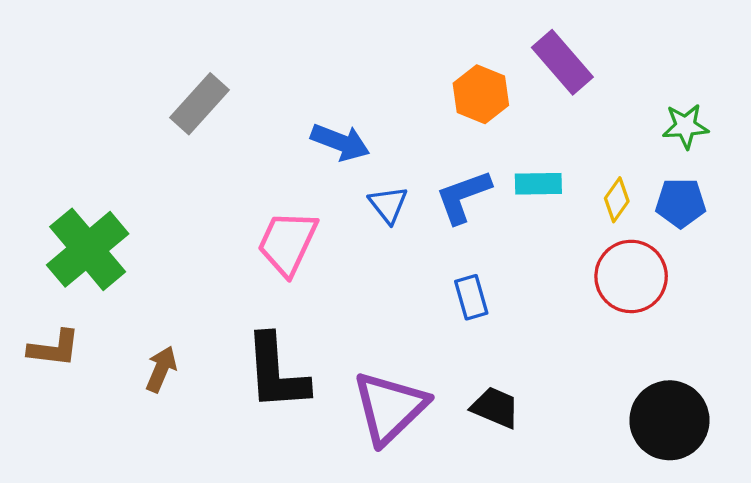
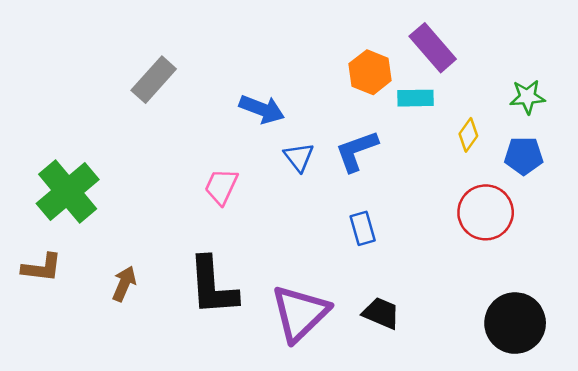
cyan rectangle: (538, 184) -> (416, 98), moved
yellow diamond: (617, 200) -> (468, 135), moved
pink trapezoid: (287, 243) -> (221, 187), size x0.7

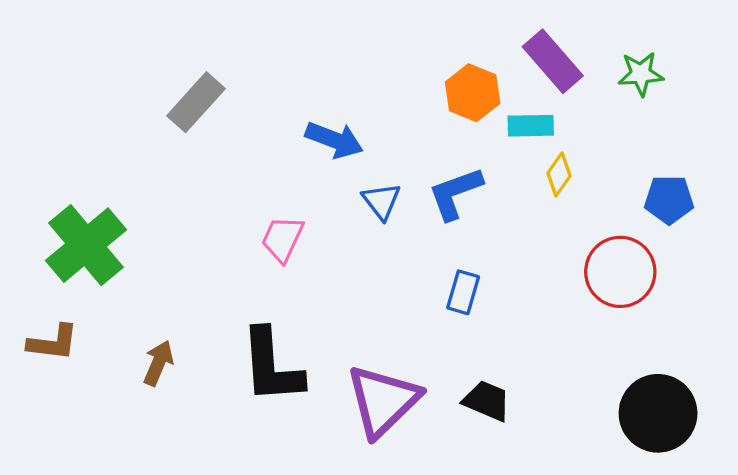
green star: (527, 97) -> (641, 74), moved
yellow diamond: (468, 135) -> (559, 174), moved
blue rectangle: (363, 228) -> (463, 292), turned 32

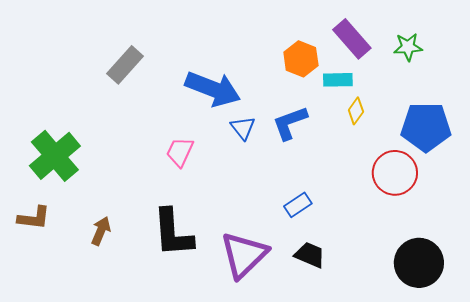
blue arrow: (334, 140) -> (213, 89), size x1.5
blue pentagon: (669, 200) -> (426, 127), size x1.6
blue rectangle: (463, 292) -> (298, 205), moved, turned 40

